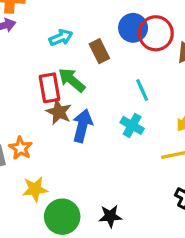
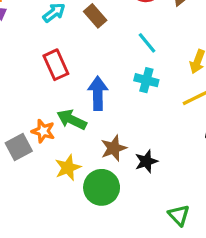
green arrow: (72, 80) -> (72, 120), moved
brown star: (59, 112) -> (114, 148), moved, turned -30
black star: (110, 216) -> (146, 161), moved

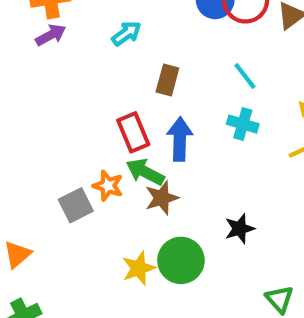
brown rectangle: (95, 16) -> (167, 80), moved, turned 55
red rectangle: (56, 65) -> (133, 132), moved
brown star: (114, 148) -> (162, 198), moved
yellow star: (68, 168) -> (139, 268), moved

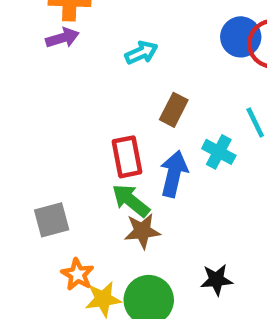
cyan cross: (243, 124) -> (219, 152), moved
orange star: (108, 186) -> (77, 274), moved

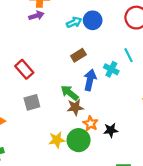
blue circle: (241, 37) -> (93, 20), moved
brown rectangle: (174, 110) -> (78, 55), moved, turned 32
red rectangle: (127, 157) -> (24, 69), moved, turned -30
orange star: (77, 274) -> (90, 123), moved

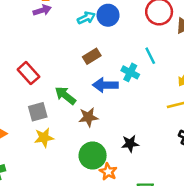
blue arrow: (90, 80) -> (105, 85), turned -102
green arrow: (70, 93) -> (65, 95), moved
orange star: (90, 123) -> (108, 172), moved
yellow star: (57, 140) -> (44, 138), moved

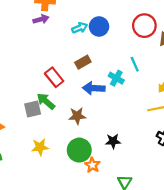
red rectangle: (28, 73) -> (54, 77), moved
green arrow: (65, 95) -> (46, 101), moved
yellow star: (44, 138) -> (40, 147), moved

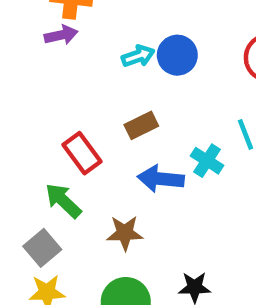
gray square: (33, 109) -> (42, 248), moved, turned -30

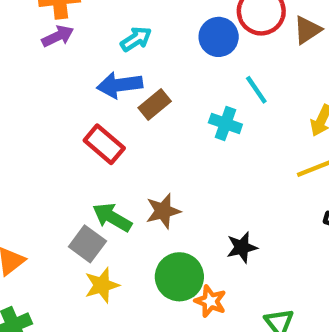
blue circle: (177, 55) -> (219, 37), moved
blue arrow: (161, 179) -> (120, 85), moved
green arrow: (63, 201) -> (112, 217), moved

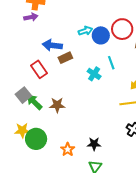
cyan arrow: (136, 39) -> (85, 31), moved
gray square: (87, 244) -> (23, 95), moved
black star: (242, 247) -> (94, 144), moved
green circle: (179, 277) -> (36, 139), moved

